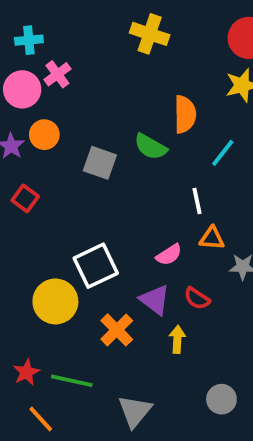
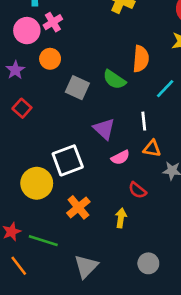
orange circle: (44, 135) -> (50, 59), moved
purple triangle: (155, 300) -> (104, 129), moved

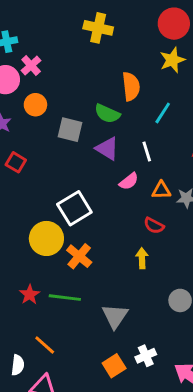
purple triangle: (104, 129) -> (107, 149), moved
orange triangle: (152, 148) -> (161, 190), moved
pink semicircle: (120, 157) -> (129, 181), moved
orange cross: (78, 207) -> (79, 256), moved
orange line: (19, 266) -> (45, 345), moved

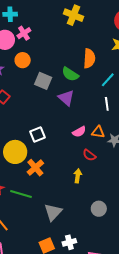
white line: (147, 151) -> (107, 104), moved
pink semicircle: (129, 181) -> (79, 132), moved
white square: (74, 208) -> (37, 135), size x0.7

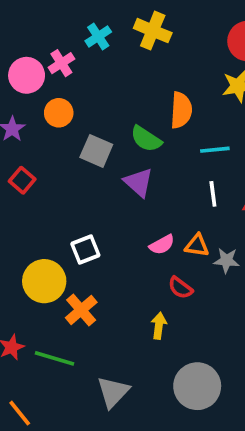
cyan cross: (10, 14) -> (98, 36), moved, turned -32
cyan line: (108, 80) -> (215, 150), turned 42
gray circle: (99, 209) -> (197, 386), size x1.6

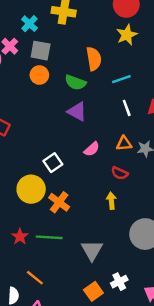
orange circle: (59, 113) -> (39, 75), moved
gray square: (96, 151) -> (41, 51), moved
pink semicircle: (162, 245) -> (92, 149), moved

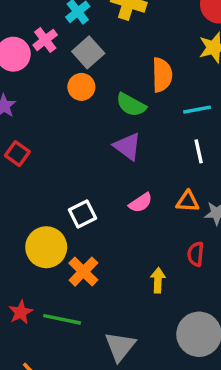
gray square: (41, 51) -> (88, 52), turned 30
red semicircle: (120, 173) -> (196, 254), moved, turned 63

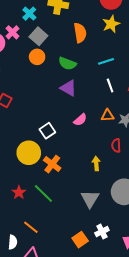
orange semicircle: (162, 75) -> (80, 33), moved
green line: (62, 319) -> (43, 193), turned 40
gray triangle: (120, 346) -> (90, 199), moved

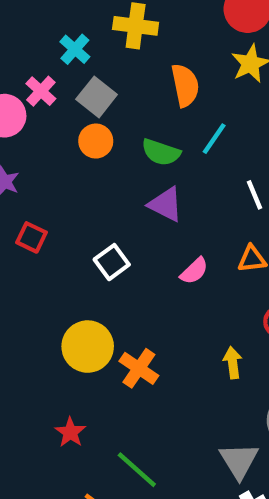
cyan line: (106, 61) -> (214, 139), moved, turned -35
white square: (47, 131) -> (112, 262), moved
green line: (43, 193) -> (137, 470), moved
gray triangle: (90, 199) -> (239, 461), moved

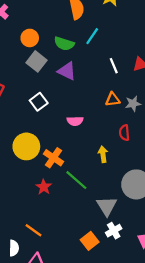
gray square: (97, 97) -> (36, 61), moved
pink semicircle: (194, 271) -> (75, 121), moved, turned 42
red star: (70, 432) -> (44, 187), moved
green line: (137, 470) -> (76, 180), moved

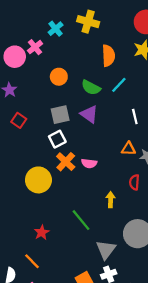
gray square: (36, 61) -> (60, 115), moved, turned 30
orange cross: (54, 158) -> (66, 162), moved
red star: (44, 187) -> (42, 232), moved

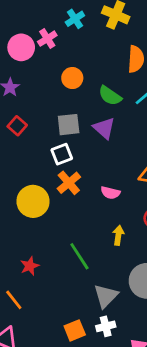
pink semicircle: (89, 163) -> (110, 193), moved

